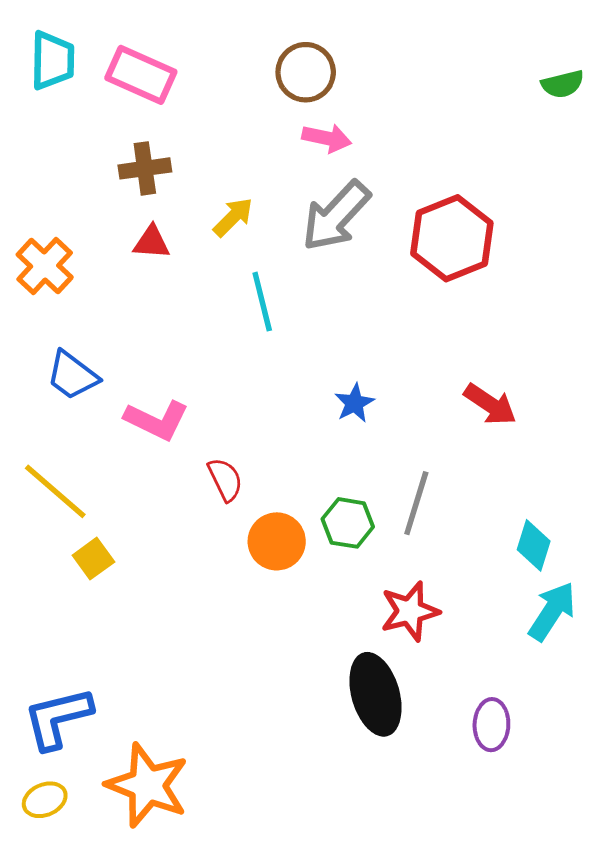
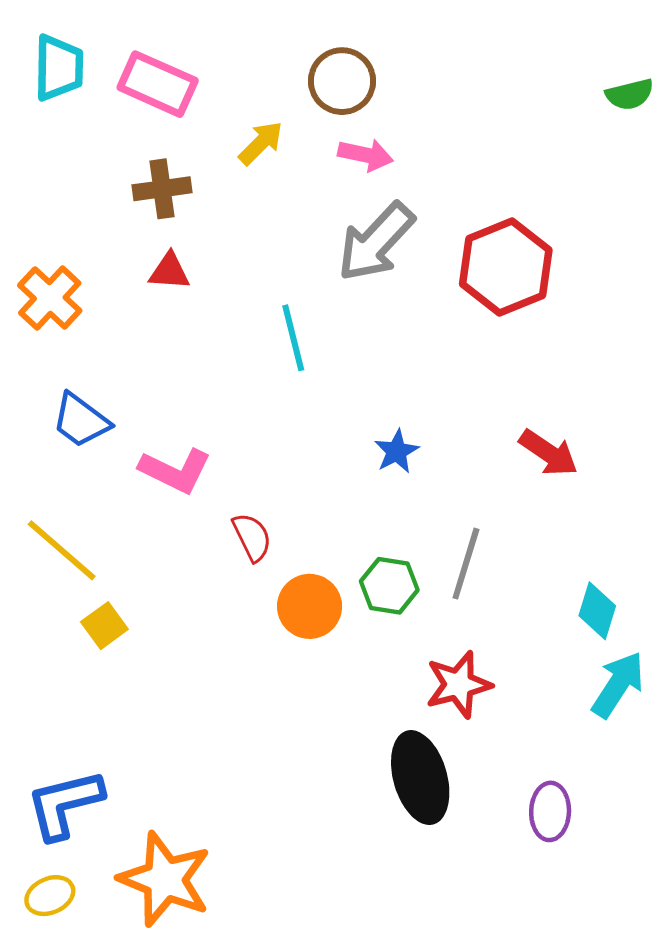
yellow arrow: (233, 217) -> (261, 143), moved

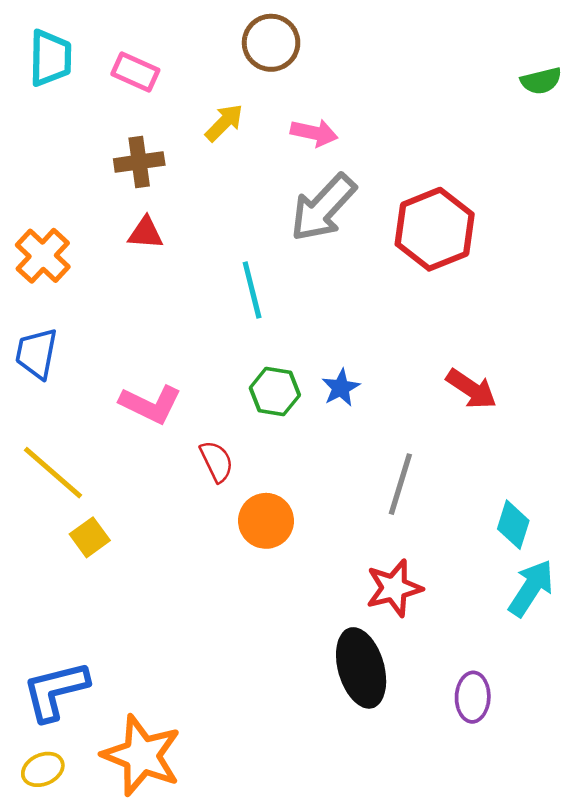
brown circle: (342, 81) -> (271, 43), moved
pink rectangle: (158, 84) -> (135, 72), size x0.7
blue trapezoid: (81, 420) -> (36, 353), moved, turned 64
green hexagon: (389, 586) -> (275, 392), moved

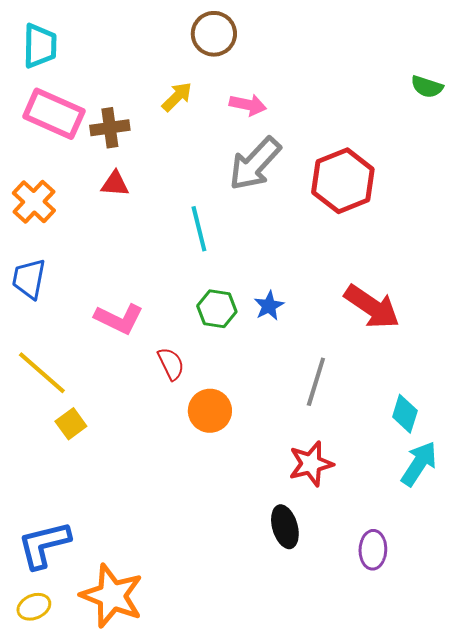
pink rectangle: (135, 72) -> (54, 114), moved, size x1.6
green semicircle: (541, 81) -> (427, 87), moved, turned 32
red arrow: (471, 389) -> (372, 307), size x1.4
black ellipse: (361, 668) -> (285, 527), size x0.7

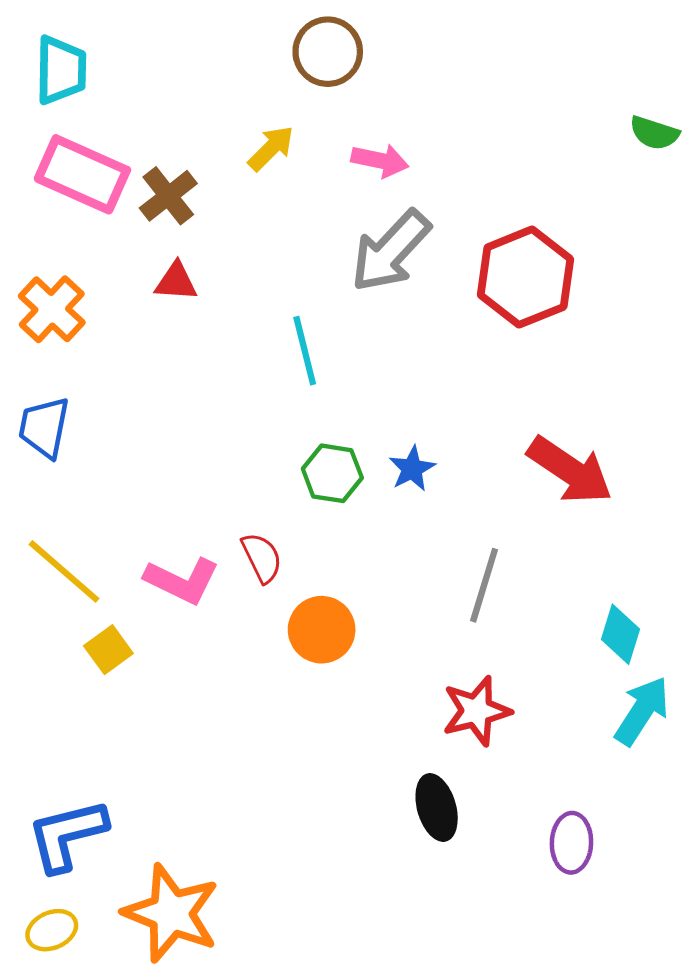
brown cross: (110, 128) -> (168, 196), turned -30
pink L-shape: (119, 319) -> (182, 581), moved

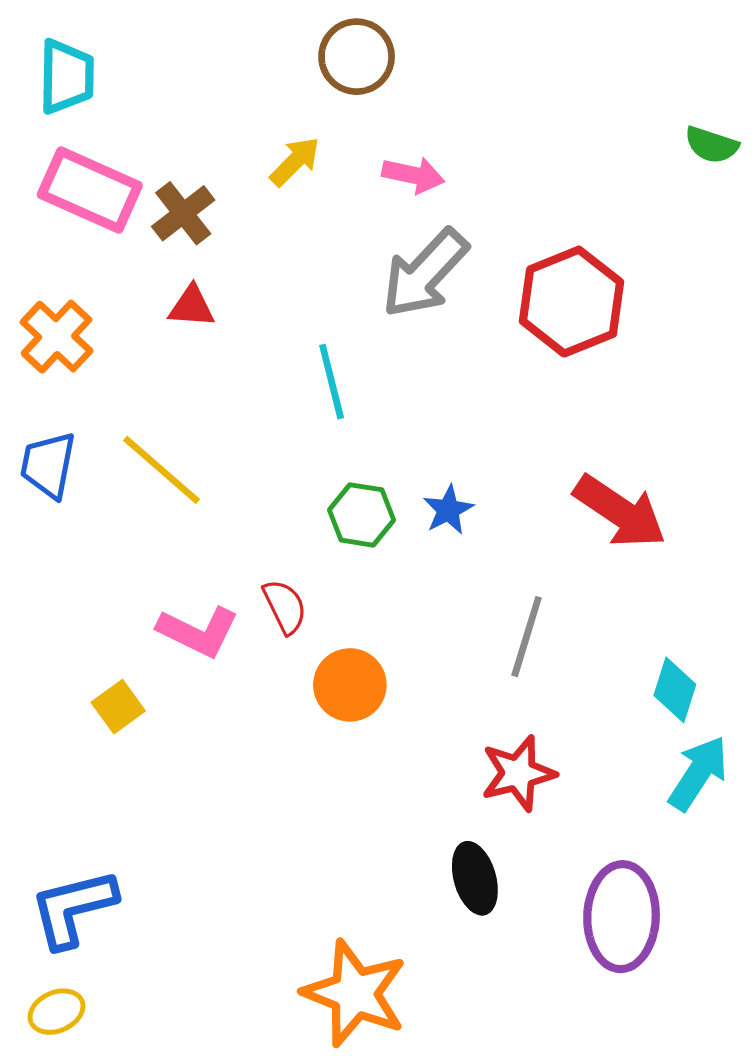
yellow line: (64, 571) -> (162, 470), moved
purple ellipse: (571, 843) -> (622, 917), size x1.6
orange star: (171, 913) -> (355, 993), moved

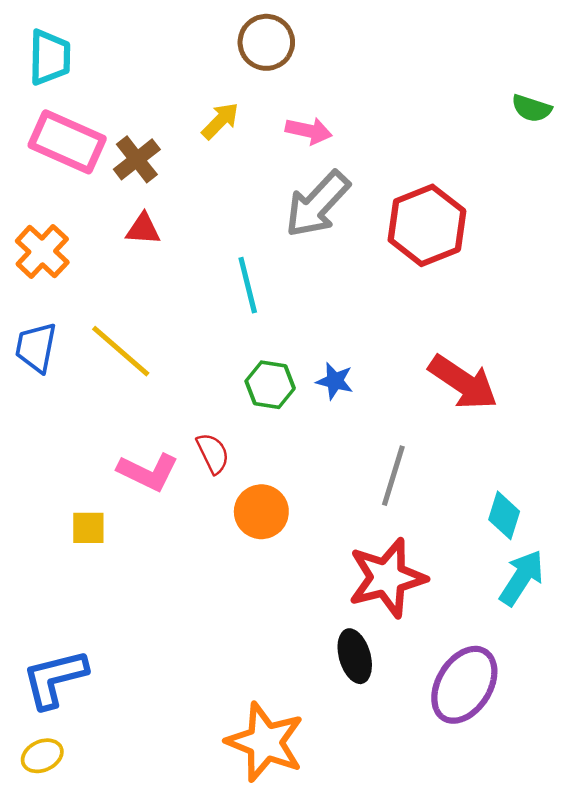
blue star: (448, 510) -> (335, 381), turned -30
yellow square: (118, 707) -> (88, 528), turned 36
red star: (518, 773) -> (387, 578), size x1.4
purple ellipse: (622, 917) -> (464, 685), turned 30

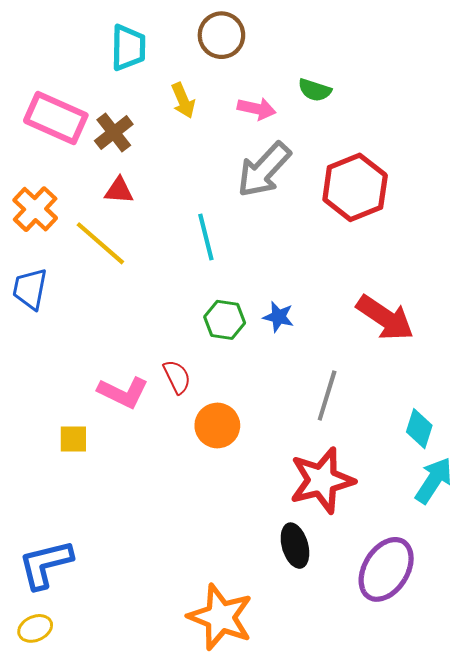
cyan trapezoid: (50, 57) -> (128, 48), moved
green semicircle: (532, 108) -> (315, 90), moved
yellow arrow: (220, 121) -> (183, 100), turned 112
yellow line: (121, 351) -> (100, 243), moved

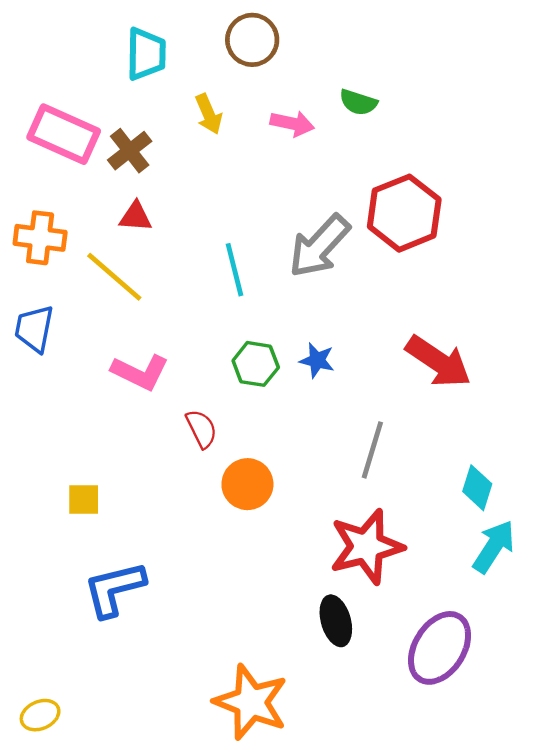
gray arrow: (264, 170) -> (319, 246), moved
orange cross: (35, 209) -> (40, 238), turned -36
pink L-shape: (123, 392) -> (140, 372), moved
blue L-shape: (45, 564) -> (114, 589), moved

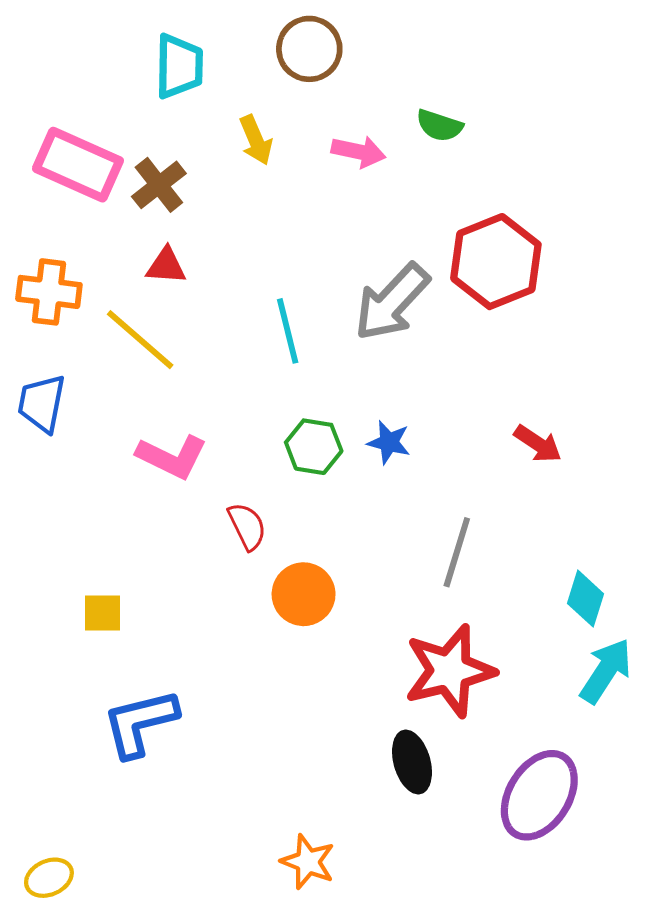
red arrow: (438, 362) -> (538, 444), size x0.6
orange star: (251, 702) -> (308, 862), size x0.6

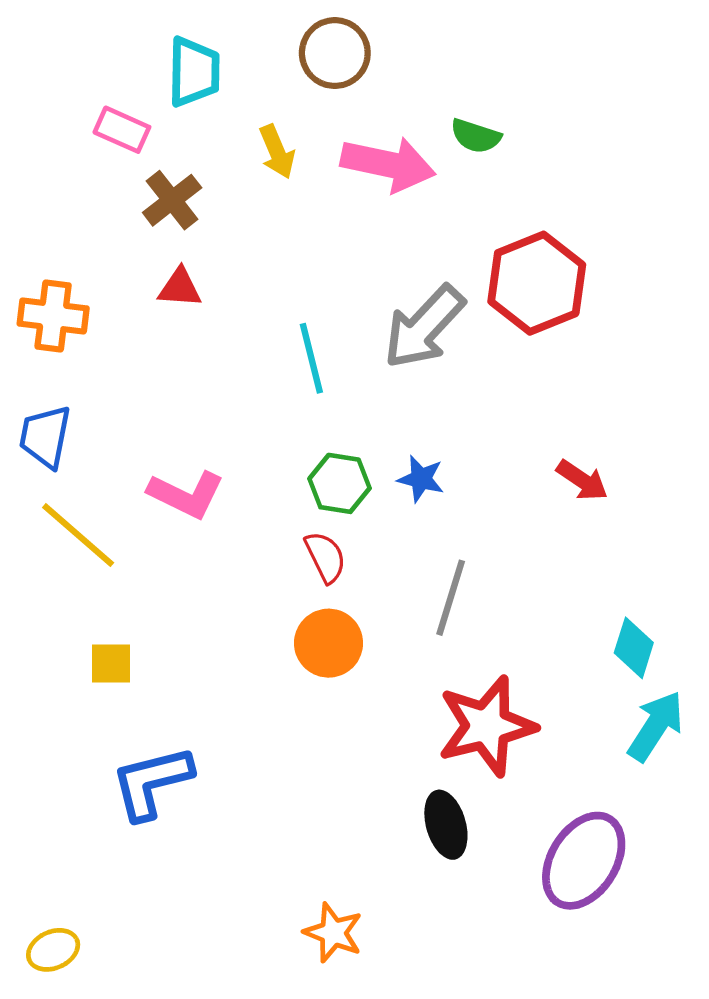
pink arrow: (358, 152) -> (388, 164), size x1.6
pink rectangle: (78, 165) -> (122, 130), moved, size x0.6
yellow line: (140, 340) -> (78, 535), moved
red semicircle: (247, 526) -> (325, 557), moved
gray line: (457, 552) -> (451, 598), moved

